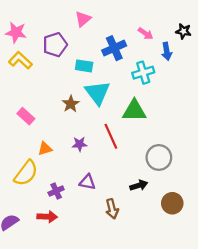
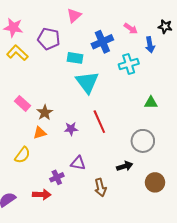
purple pentagon: (55, 45) -> (49, 39), turned 30
brown star: (71, 104) -> (45, 113), moved
green triangle: (134, 111) -> (151, 102), moved, size x0.6
yellow semicircle: (26, 173) -> (22, 155), size x0.7
purple cross: (56, 191) -> (57, 177), moved

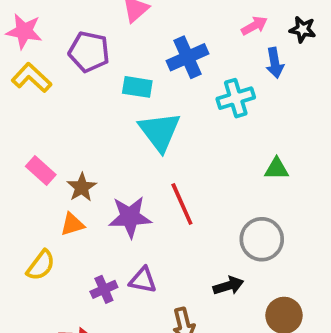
pink arrow: (131, 29) -> (254, 26), moved, turned -64
purple star: (71, 129) -> (130, 217), size x1.6
purple cross: (57, 177) -> (104, 289), moved

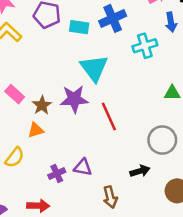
cyan rectangle: (137, 87) -> (79, 27), moved
purple star: (130, 217) -> (74, 99), moved

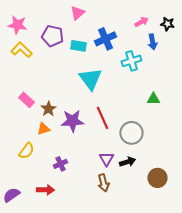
purple star: (74, 99) -> (72, 121), moved
gray circle: (162, 140) -> (131, 133), moved
purple triangle: (83, 167) -> (106, 159), moved, turned 49

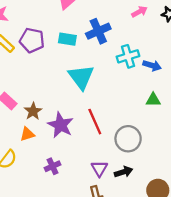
purple pentagon: (52, 36) -> (32, 40), moved
blue arrow: (152, 42) -> (152, 65), moved, turned -63
purple star: (72, 121) -> (61, 125), turned 30
purple cross: (60, 164) -> (53, 166), moved

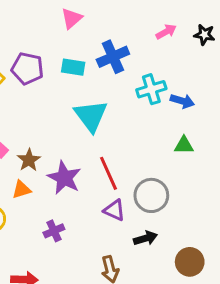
purple triangle: (99, 169) -> (114, 210), moved, turned -36

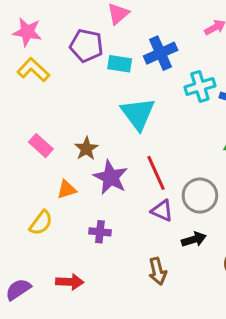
purple pentagon: (27, 69) -> (86, 46), moved
brown star: (29, 160) -> (86, 149), moved
purple cross: (54, 231) -> (100, 232), turned 30

